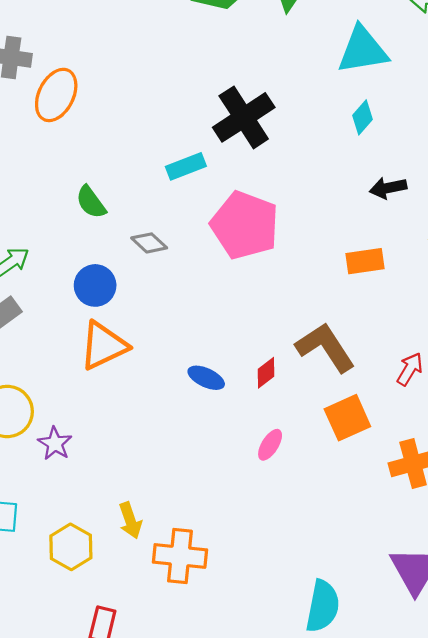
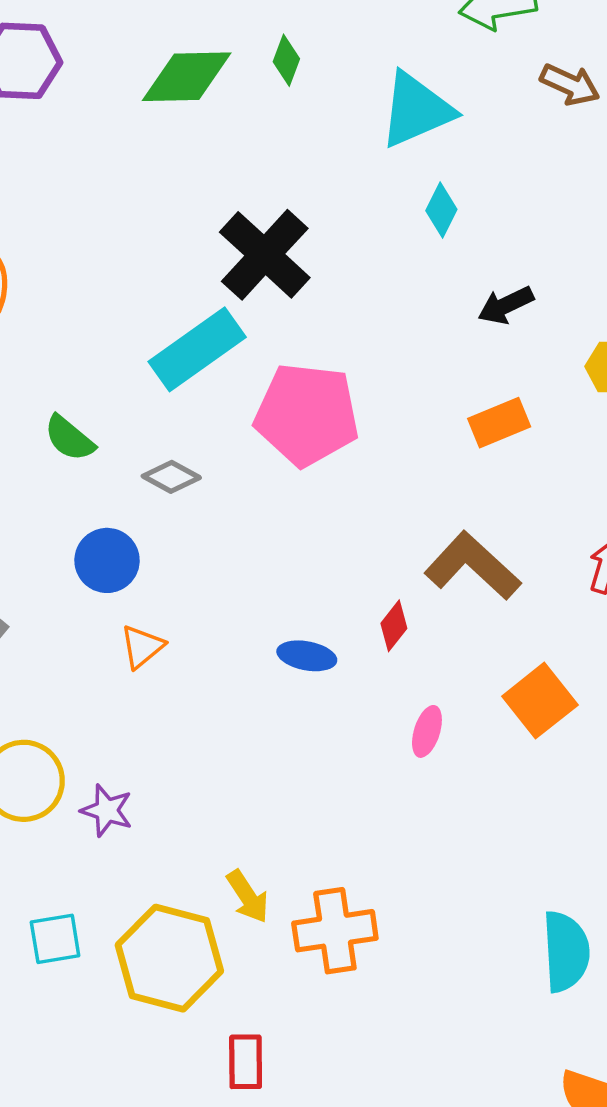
cyan rectangle: (186, 166) -> (197, 349), size x1.6
orange triangle: (103, 346) -> (142, 647), size x0.6
orange square: (347, 418) -> (540, 701), moved
yellow hexagon: (71, 547) -> (169, 958), size x1.5

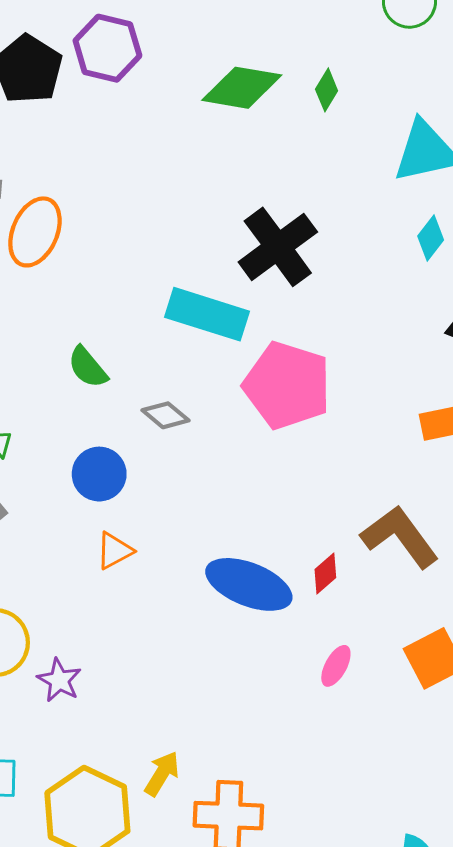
cyan rectangle: (197, 349) -> (207, 314), turned 42
blue ellipse: (307, 656) -> (249, 584), size x1.8
yellow arrow: (248, 897) -> (162, 774), turned -126

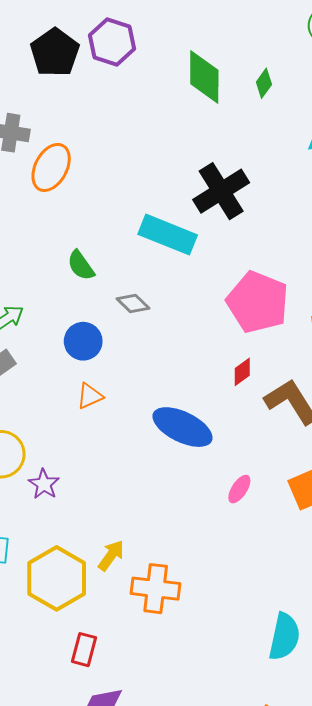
green diamond: (242, 88) -> (204, 77), turned 76
pink pentagon: (287, 385) -> (258, 302), moved
red diamond: (325, 573) -> (242, 372), moved

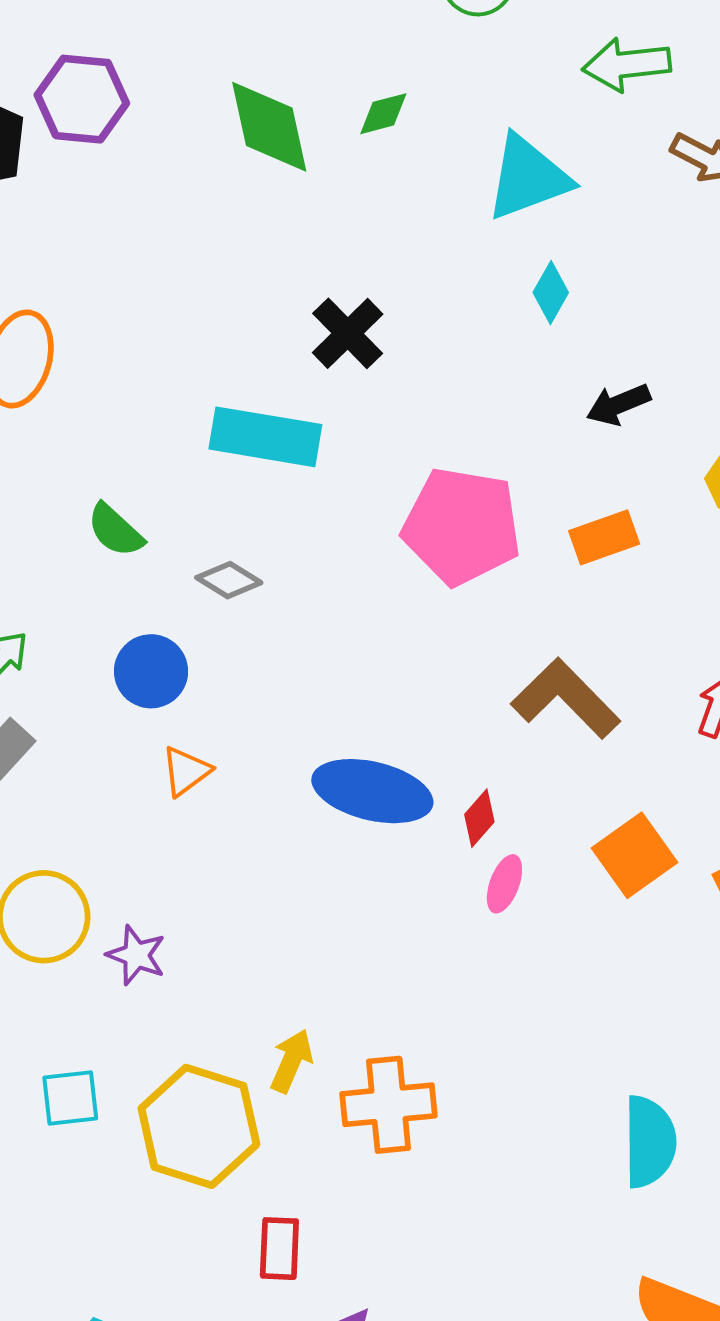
green diamond: (264, 83) -> (383, 114), turned 52
black cross: (221, 191) -> (348, 333), size x0.7
red diamond: (242, 372) -> (479, 818), moved

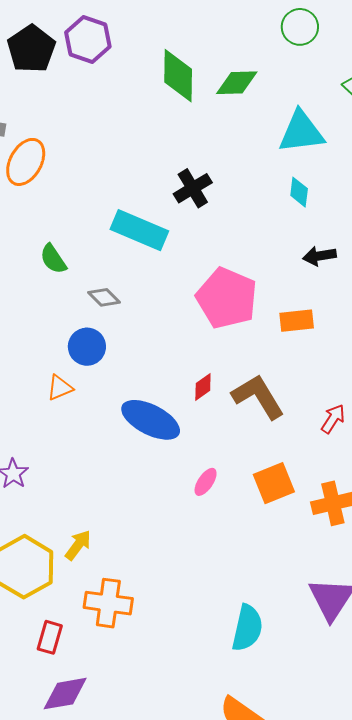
green diamond: (383, 114) -> (237, 83), size x1.5
cyan diamond: (551, 293) -> (299, 192), turned -36
blue circle: (151, 671) -> (87, 347), moved
red diamond: (479, 818) -> (203, 387), moved
orange cross: (389, 1105) -> (108, 603), moved

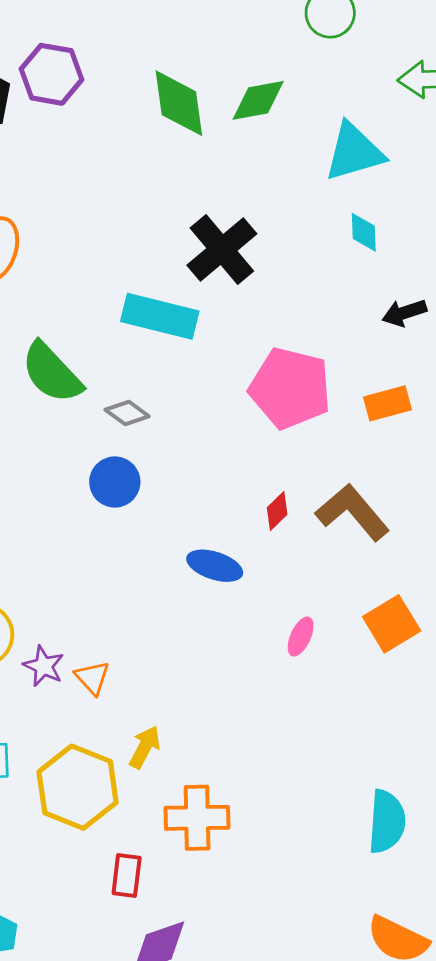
black cross: (193, 188) -> (222, 250), size x1.4
green semicircle: (53, 259) -> (52, 373), size x1.6
orange triangle: (60, 388) -> (92, 678), moved, turned -40
blue ellipse: (151, 420) -> (215, 566), size x0.7

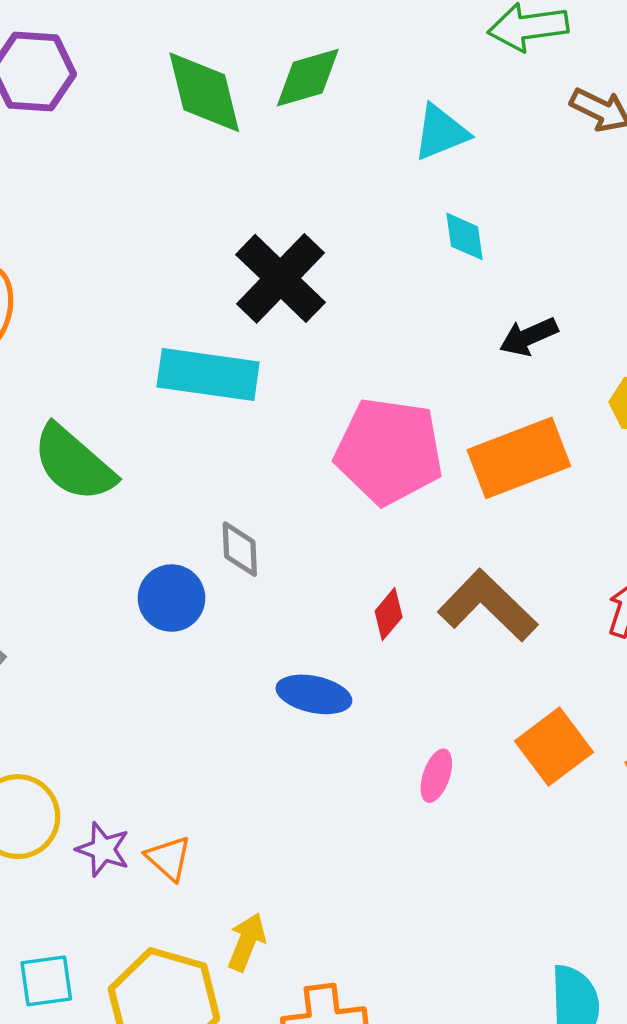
cyan triangle: (354, 152) -> (441, 132), size x0.7
orange rectangle: (388, 403) -> (519, 458), size x1.6
gray diamond: (127, 413) -> (240, 549), moved, turned 57

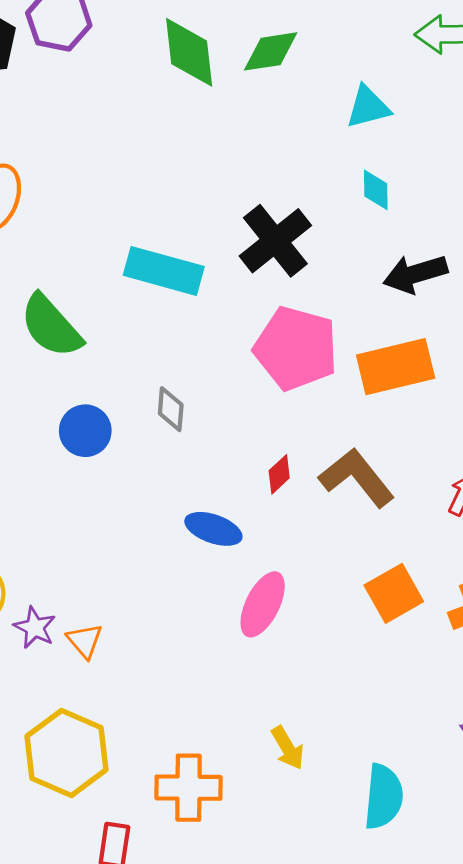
black cross: (281, 278) -> (275, 241), moved
black arrow: (529, 337) -> (415, 274), size x1.4
blue circle: (171, 598) -> (85, 431), moved
pink ellipse: (436, 776) -> (263, 604), moved, size x1.6
yellow arrow: (247, 942) -> (288, 748), moved, turned 120

